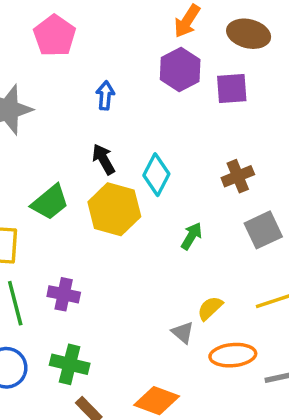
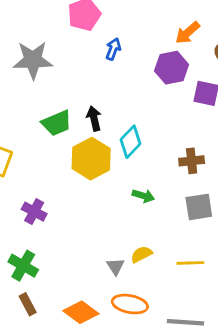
blue arrow: (105, 95) -> (113, 49), moved
green trapezoid: (50, 202) -> (57, 123), moved
green arrow: (191, 236) -> (143, 196), turned 60
orange ellipse: (233, 355) -> (130, 304), moved

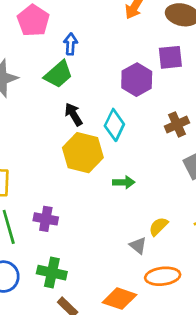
purple hexagon: (172, 68) -> (137, 80), moved
green trapezoid: (57, 123) -> (58, 74), moved
green arrow: (143, 196) -> (124, 182), moved

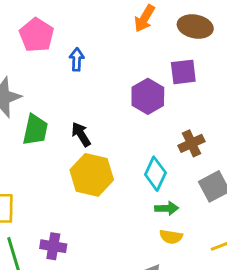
green trapezoid: (58, 74) -> (35, 130), moved, turned -36
cyan diamond: (114, 125) -> (155, 174), moved
green arrow: (124, 182) -> (167, 208), moved
yellow semicircle: (158, 226) -> (171, 237), moved, turned -125

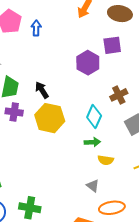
blue arrow: (77, 59) -> (36, 28), moved
green arrow: (167, 208) -> (92, 142), moved
purple cross: (53, 246) -> (14, 112), moved

